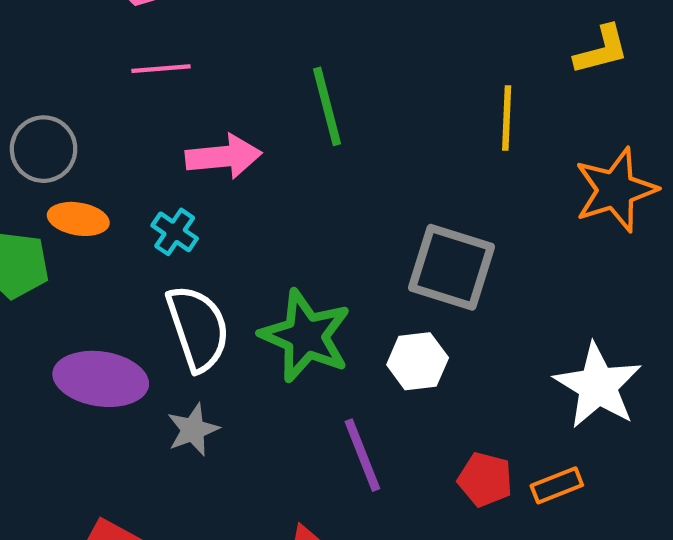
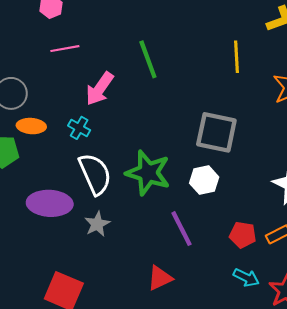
pink arrow: (224, 157) -> (100, 89), turned 136

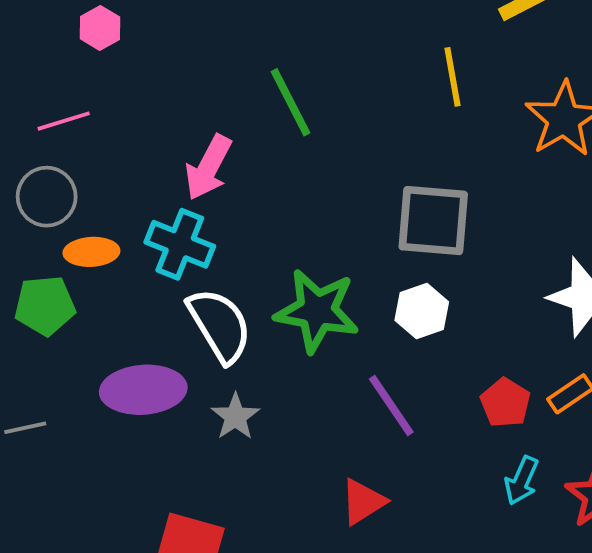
pink line: (65, 49) -> (64, 121), moved
cyan cross: (79, 128) -> (180, 244), size x1.6
red pentagon: (243, 235) -> (505, 403), turned 30
cyan arrow: (246, 278) -> (522, 481), turned 95

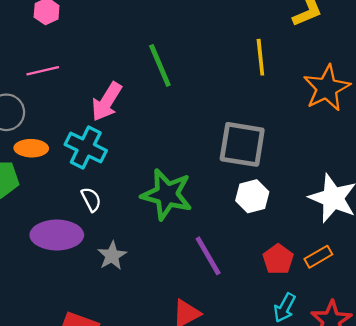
pink line: (64, 121) -> (43, 71), moved
white hexagon: (422, 311) -> (252, 196), moved
white semicircle: (220, 325) -> (91, 199), moved, size x0.5

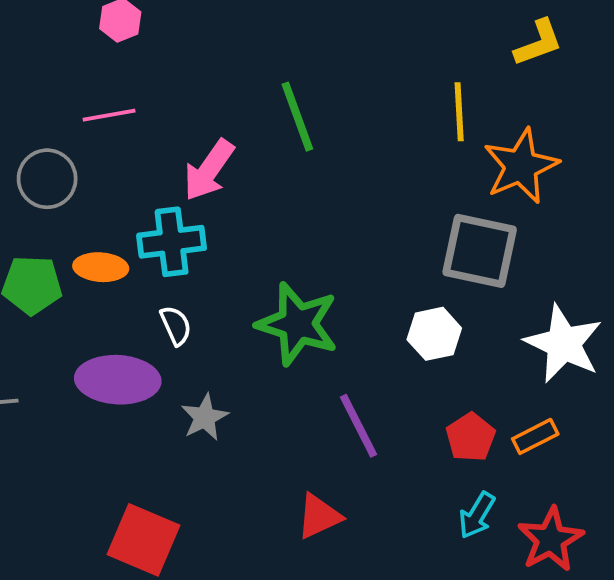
orange star: (327, 88) -> (521, 166), moved
gray square: (242, 144) -> (480, 251), moved
cyan cross: (86, 147) -> (172, 242), turned -36
orange ellipse: (31, 148) -> (101, 267), moved

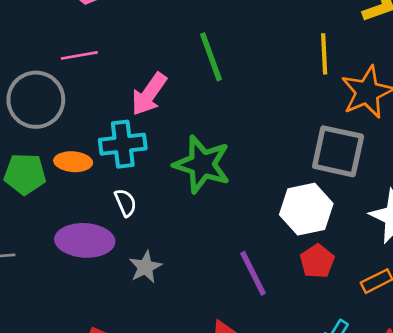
gray circle: (47, 179) -> (36, 100), size x1.4
green star: (298, 324) -> (202, 164), moved
white hexagon: (434, 334) -> (306, 209), size x1.4
red pentagon: (471, 437) -> (317, 261), moved

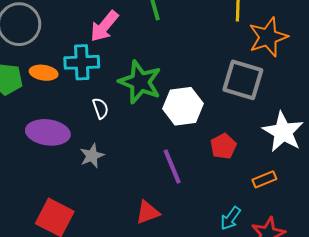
white semicircle: (125, 203) -> (100, 108), moved
white hexagon: (306, 209) -> (183, 106), moved
red pentagon: (317, 261) -> (223, 146), moved

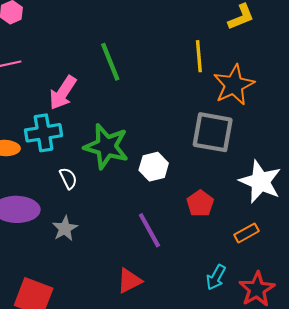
white hexagon: (183, 106) -> (154, 167), size x0.7

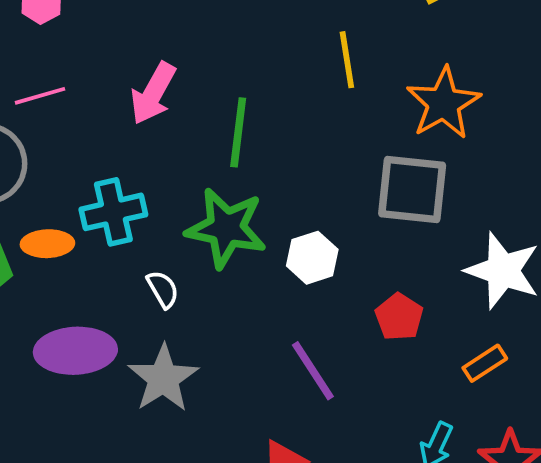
yellow line: (199, 56) -> (347, 60), moved
green line: (110, 62) -> (238, 132), moved, turned 33
pink arrow: (63, 93) -> (153, 93), moved
gray star: (65, 228) -> (163, 378), size x1.5

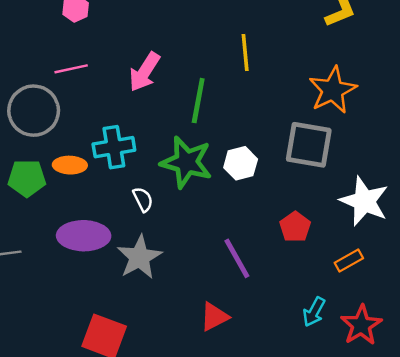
yellow line: (347, 60) -> (245, 53), moved
white hexagon: (312, 258) -> (241, 163), moved

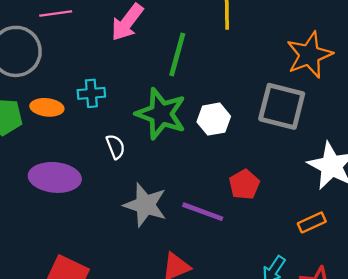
cyan cross: (114, 147) -> (91, 93), size x0.7
red pentagon: (295, 227) -> (244, 184), moved
gray star: (139, 257) -> (145, 205), moved, turned -30
purple line: (237, 258) -> (203, 212), turned -45

